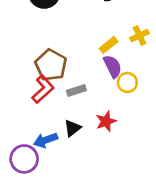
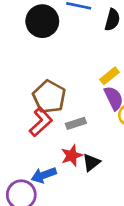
red star: (106, 121) -> (72, 156), moved
black triangle: (72, 128) -> (91, 163), moved

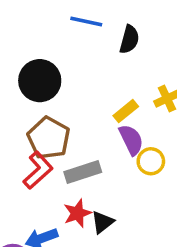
black circle: (42, 21) -> (40, 81), moved
gray rectangle: (76, 123) -> (83, 172), size x1.4

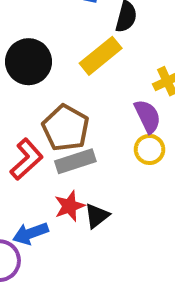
yellow rectangle: (126, 111) -> (101, 56), moved, size x1.5
brown pentagon: (49, 138) -> (66, 128), moved
purple semicircle: (131, 140) -> (148, 116), moved

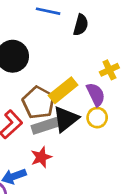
yellow rectangle: (101, 56) -> (63, 90), moved
black triangle: (97, 216) -> (66, 119), moved, size x1.5

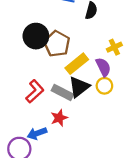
brown pentagon: (38, 103) -> (57, 44), moved
gray rectangle: (45, 126) -> (62, 92), turned 45

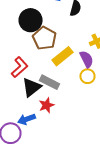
black circle: (36, 36) -> (30, 20), moved
black triangle: (79, 87) -> (32, 87), moved
red L-shape: (35, 91) -> (20, 67), moved

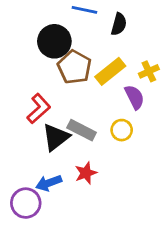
yellow rectangle: (62, 56) -> (110, 71), moved
yellow circle: (88, 76) -> (122, 130), moved
red star: (46, 105) -> (86, 173), moved

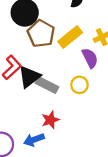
black triangle: (56, 137) -> (29, 77), moved
blue arrow: (49, 183) -> (34, 140), moved

